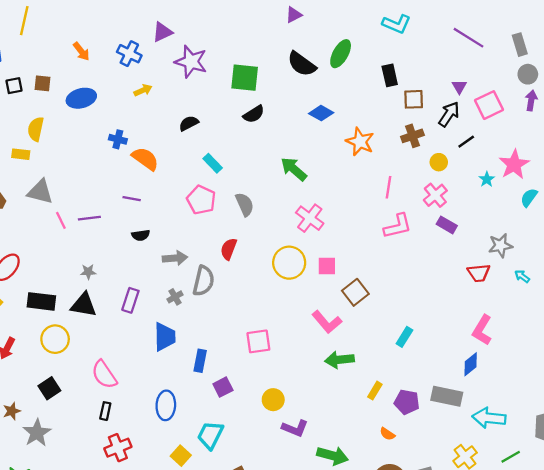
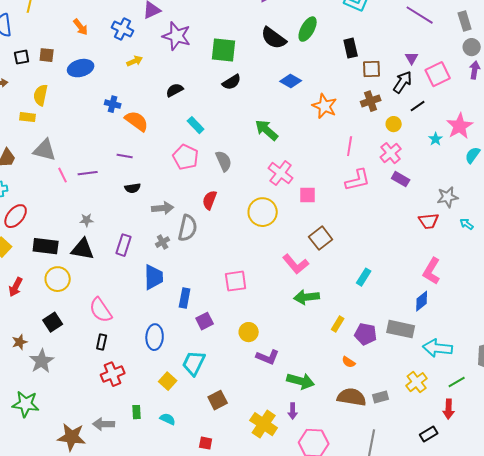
pink square: (327, 266) -> (308, 195), moved

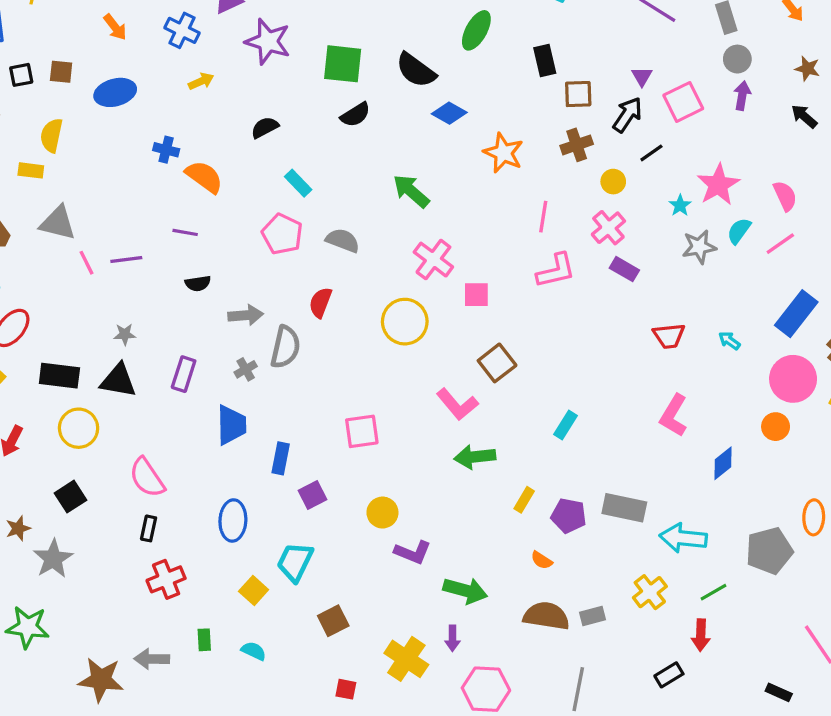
black semicircle: (274, 38) -> (416, 70), moved
gray semicircle: (224, 161) -> (343, 240), turned -45
gray star: (448, 197) -> (699, 247), moved
blue diamond: (422, 301) -> (723, 463), moved
red square: (206, 443) -> (346, 689), moved

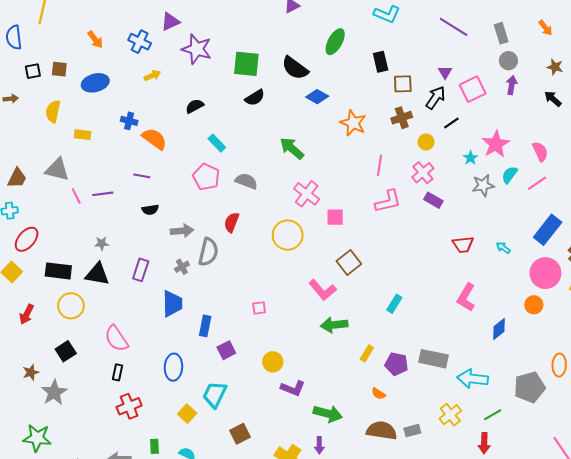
yellow rectangle: (31, 170) -> (83, 135), moved
pink square: (362, 431) -> (259, 308), size x0.6

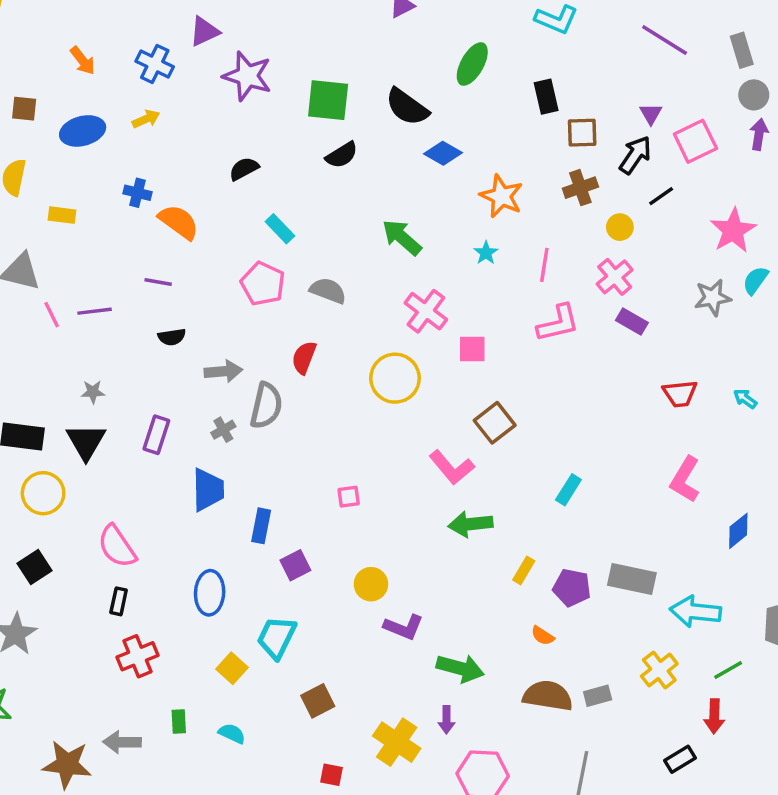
yellow arrow: (152, 75) -> (146, 119), moved
cyan star: (470, 158) -> (486, 253), moved
black triangle: (97, 274) -> (86, 442), turned 50

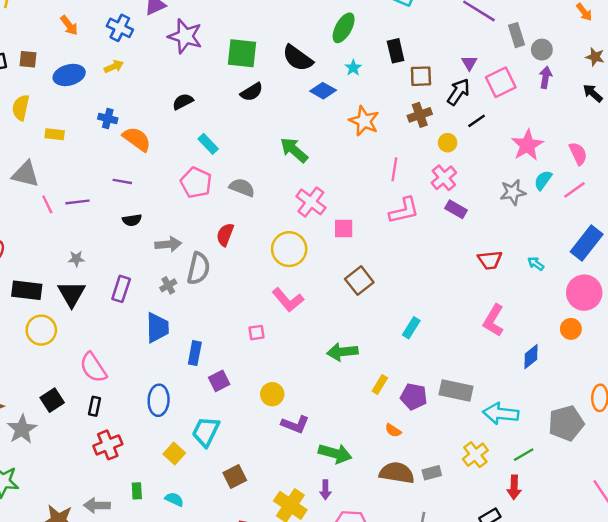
gray rectangle: (742, 50) -> (516, 35), moved
cyan star: (486, 253) -> (353, 68), moved
pink L-shape: (452, 467) -> (288, 300), moved
black square: (34, 567) -> (52, 400), moved

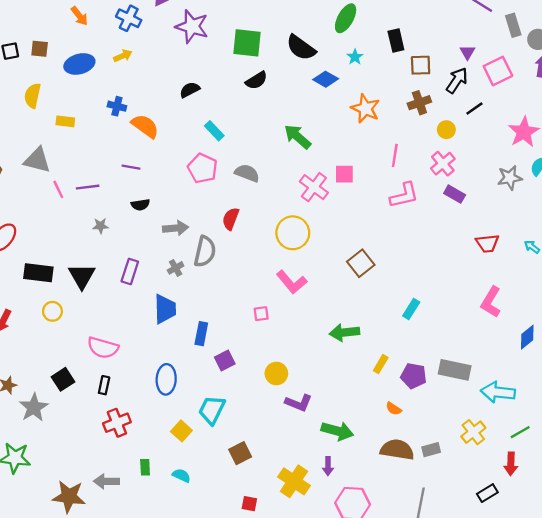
pink square: (344, 229) -> (344, 174), moved
gray star: (76, 259) -> (101, 226), moved
yellow circle: (41, 330) -> (52, 311), size x0.7
pink semicircle: (93, 368) -> (103, 348), turned -40

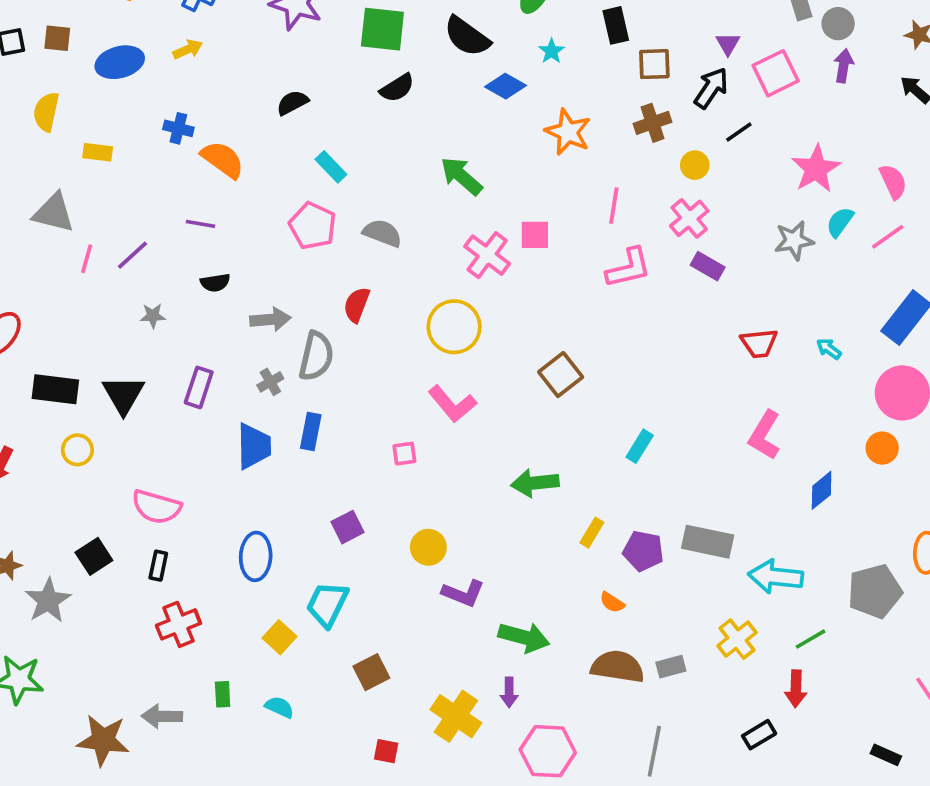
purple line: (88, 187) -> (133, 255), turned -35
pink line: (58, 189) -> (87, 259), turned 42
blue rectangle: (201, 334) -> (311, 431), moved

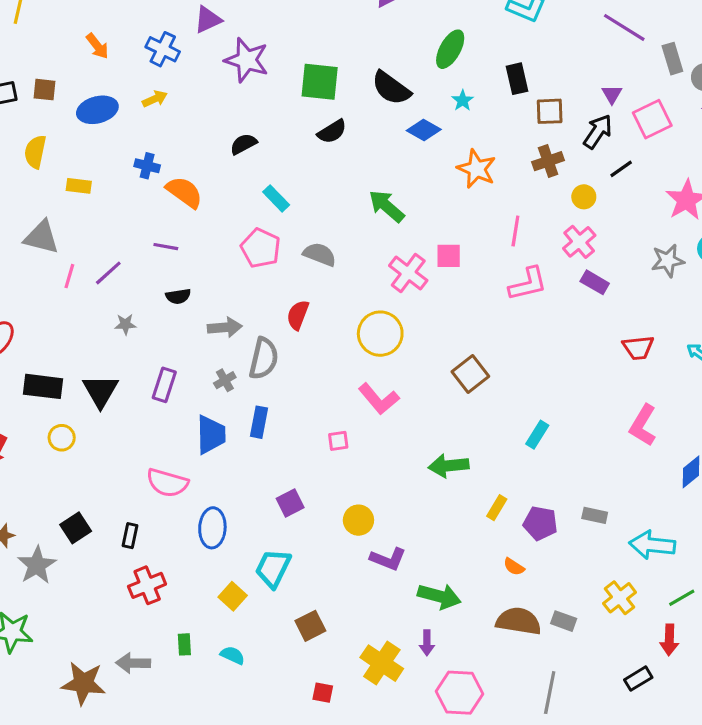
pink semicircle: (156, 507) -> (167, 483), moved
gray rectangle: (708, 542) -> (595, 515), size x0.6
gray rectangle: (671, 667) -> (564, 621), turned 35

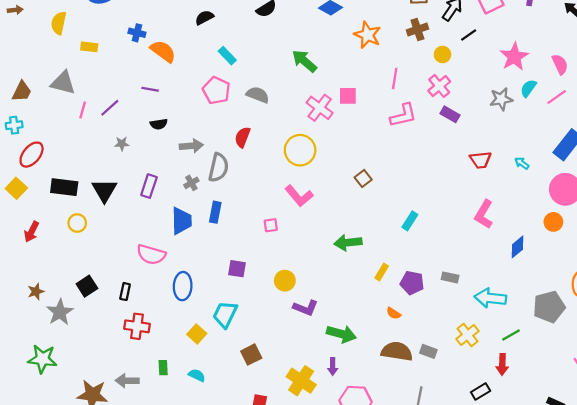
brown square: (470, 374) -> (363, 178), size x0.7
purple square: (290, 503) -> (237, 269), turned 36
red cross: (147, 585) -> (137, 326), turned 30

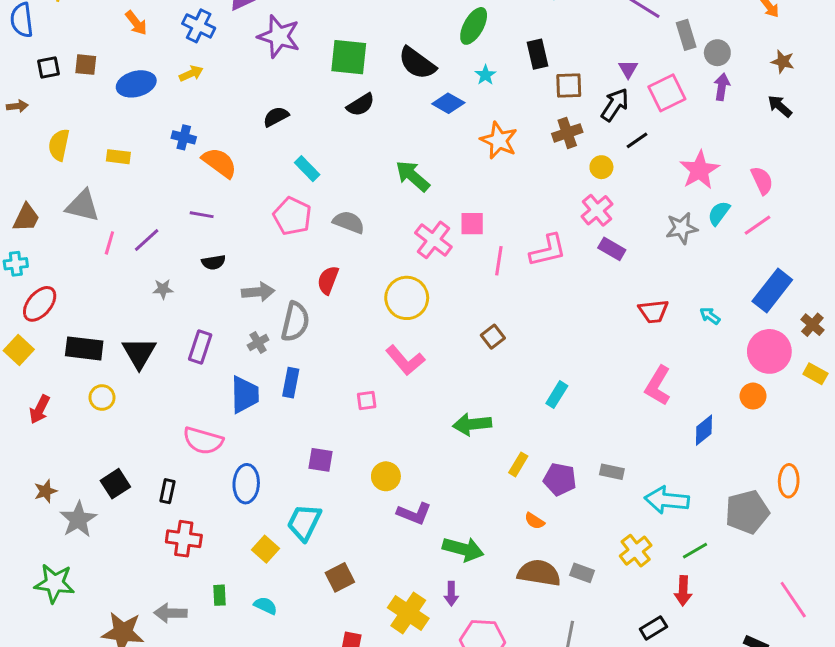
yellow semicircle: (59, 23) -> (59, 145), moved
pink line: (395, 78) -> (499, 261), moved

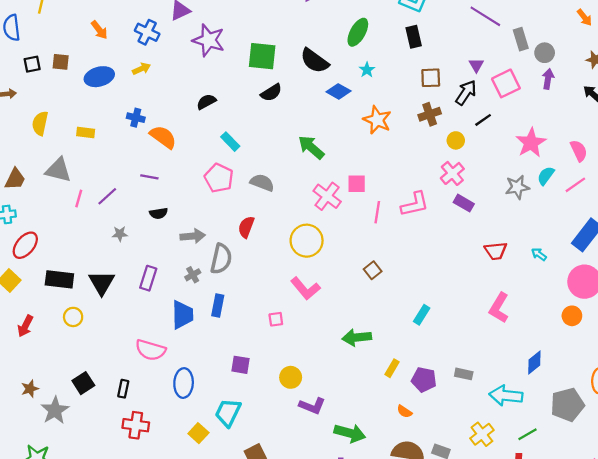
black rectangle: (538, 54) -> (414, 37), moved
blue diamond: (704, 430) -> (534, 363), moved

